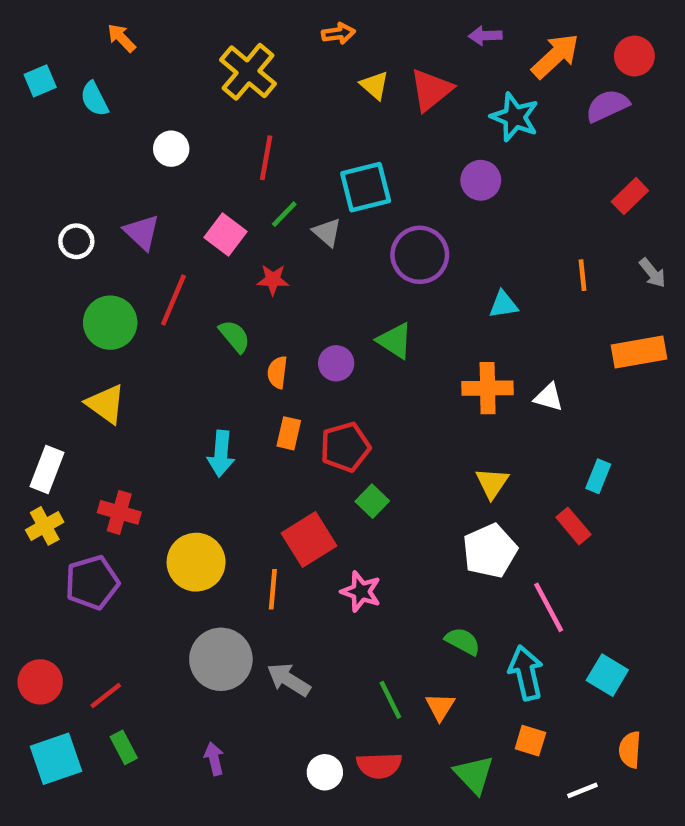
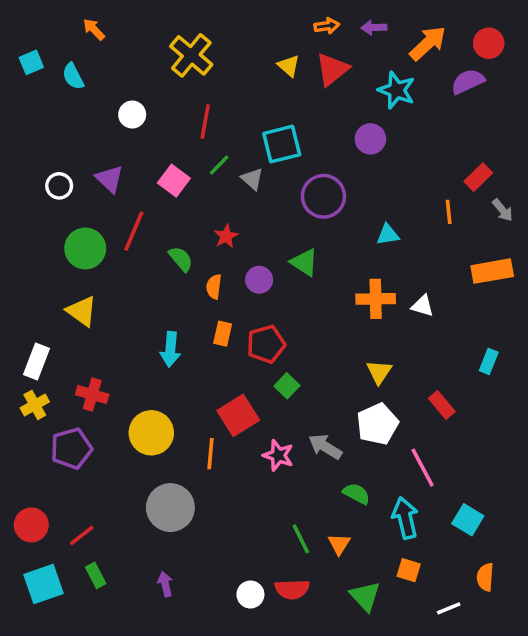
orange arrow: (338, 33) -> (327, 26), moved
red rectangle: (630, 196) -> (478, 177), moved
red star: (273, 280) -> (226, 236), moved, turned -30
cyan rectangle: (598, 476) -> (489, 361), moved
gray arrow: (289, 680) -> (325, 447), moved

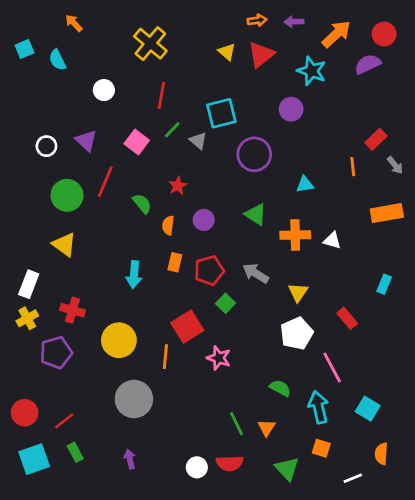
green triangle: (304, 262) -> (256, 214), moved
gray arrow: (325, 447) -> (256, 273), moved

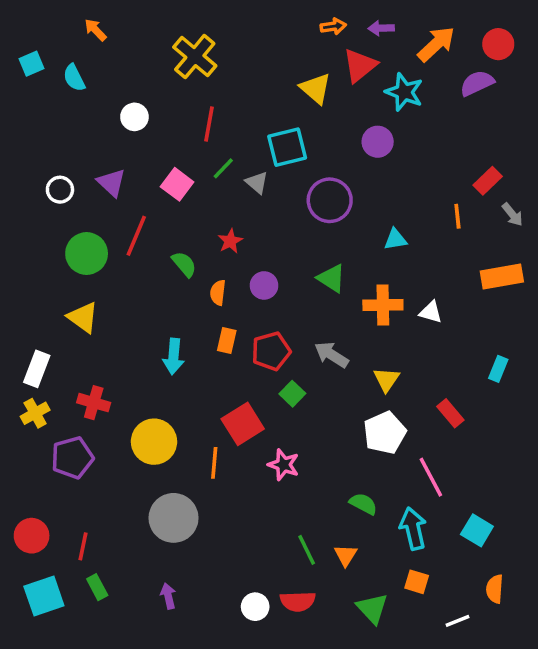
yellow triangle: (227, 52) -> (315, 88), moved, size x1.4
red triangle: (261, 55) -> (360, 65), moved
red line: (64, 421) -> (83, 546), turned -40

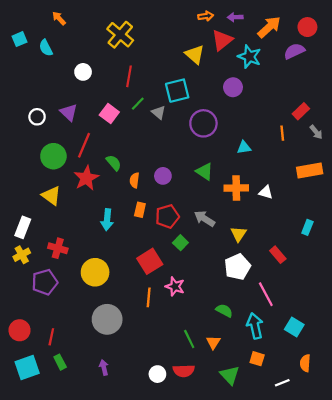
red star: (230, 241) -> (86, 178), moved, size x1.6
orange line: (214, 463) -> (149, 297), moved

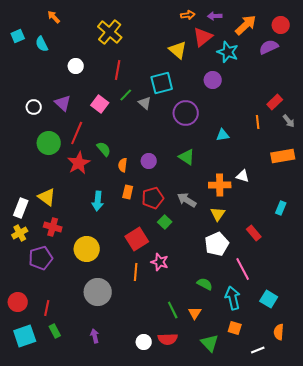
orange cross: (236, 188) -> (220, 185), moved
yellow triangle: (51, 196) -> (47, 197), moved

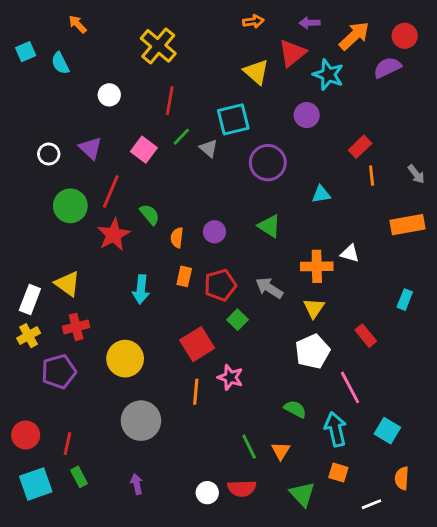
orange arrow: (188, 15) -> (253, 21), moved
red rectangle: (275, 102) -> (360, 147), moved
red cross: (53, 227) -> (76, 327), turned -30

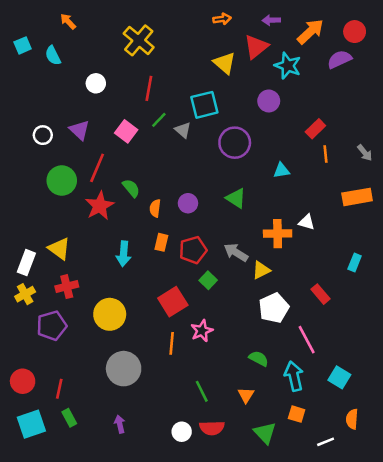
yellow triangle: (314, 308) -> (261, 270), moved, turned 30
pink star: (230, 377) -> (202, 331), turned 30
green line: (249, 447) -> (202, 391), moved

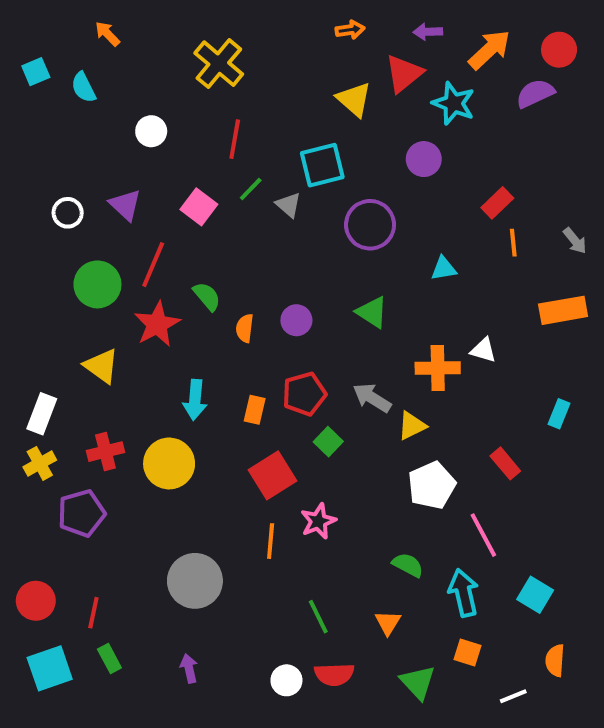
orange rectangle: (161, 242) -> (255, 410), moved
yellow triangle: (59, 249) -> (101, 366), moved
yellow circle: (110, 314) -> (169, 463), moved

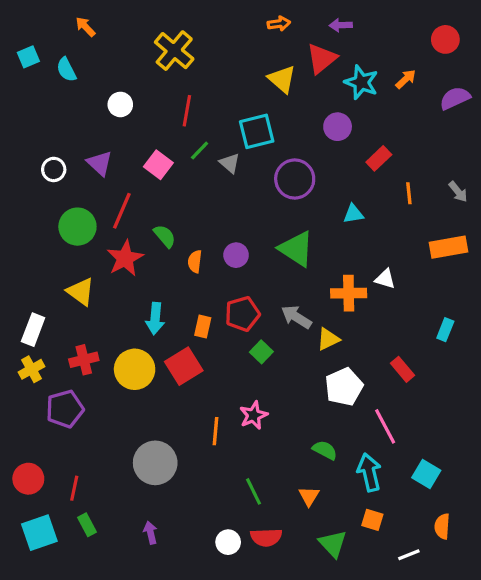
orange arrow: (489, 50) -> (406, 79), moved, size x0.6
purple semicircle: (535, 93) -> (455, 98), moved
red rectangle: (497, 203) -> (379, 158), moved
green triangle: (372, 312) -> (296, 249), size x1.4
red square: (273, 475) -> (184, 366), moved

